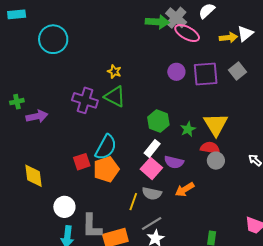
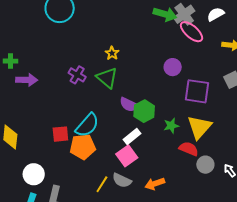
purple square: (206, 74) -> (197, 91), moved
purple cross: (85, 100) -> (77, 75), size x0.7
gray circle: (216, 161) -> (205, 165), moved
purple semicircle: (174, 162) -> (129, 105), moved

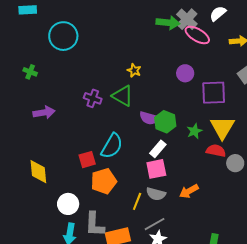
yellow star: (112, 53) -> (134, 70), moved
green cross: (10, 61) -> (30, 72), moved, turned 32
orange pentagon: (83, 147) -> (104, 181), moved
pink square: (127, 156) -> (156, 169), turned 35

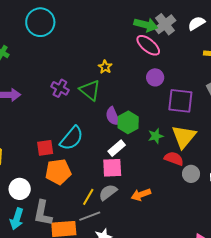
pink ellipse: (197, 35) -> (148, 45), moved
purple semicircle: (149, 118) -> (113, 116), turned 42
gray semicircle: (156, 194) -> (108, 192), turned 120
gray line: (155, 224) -> (90, 216), moved

